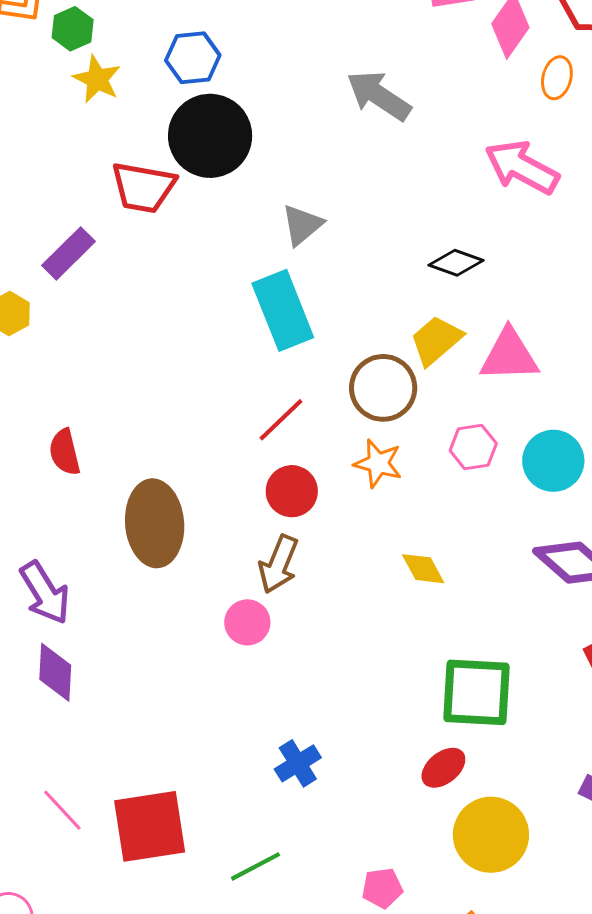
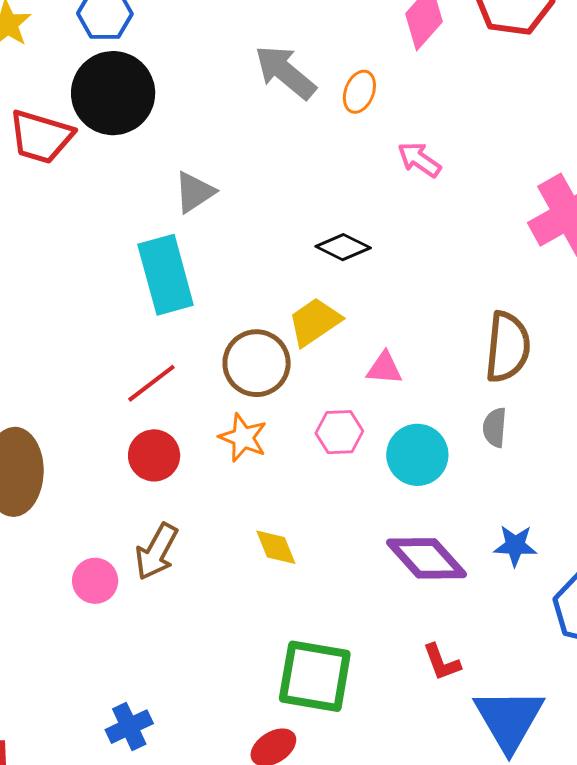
orange ellipse: (557, 78) -> (359, 92), moved
pink arrow: (522, 167) -> (419, 160), size x0.6
pink triangle: (509, 355) -> (384, 368), moved, size x0.6
brown arrow: (279, 564) -> (157, 552), moved

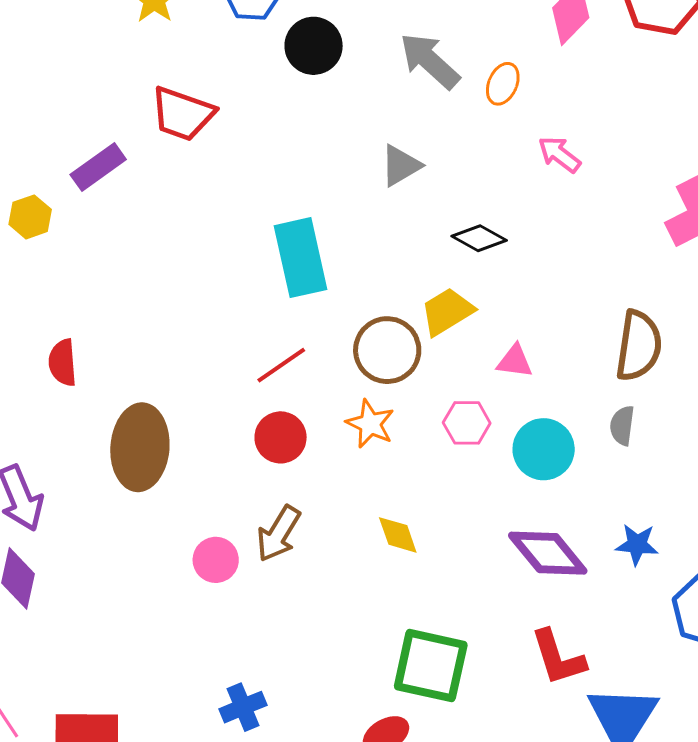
black circle: (113, 93) -> (314, 46), moved, size x0.7
gray triangle: (194, 192) -> (401, 166), moved
red L-shape: (442, 662) -> (558, 658), size x1.5

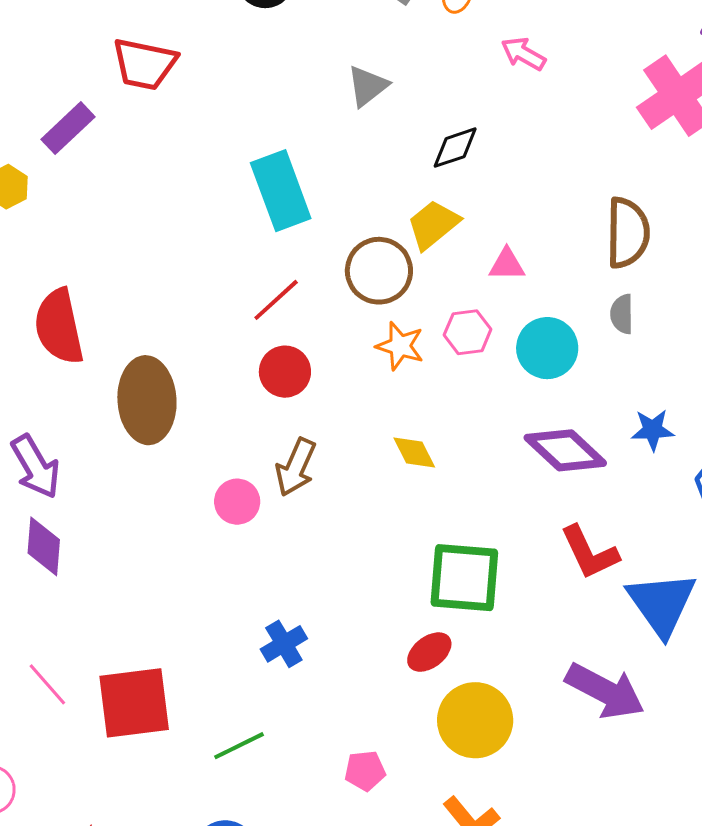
black diamond: (479, 238) -> (455, 148), turned -40
red semicircle: (63, 363) -> (59, 327), size x1.6
orange star: (370, 424) -> (400, 346), moved

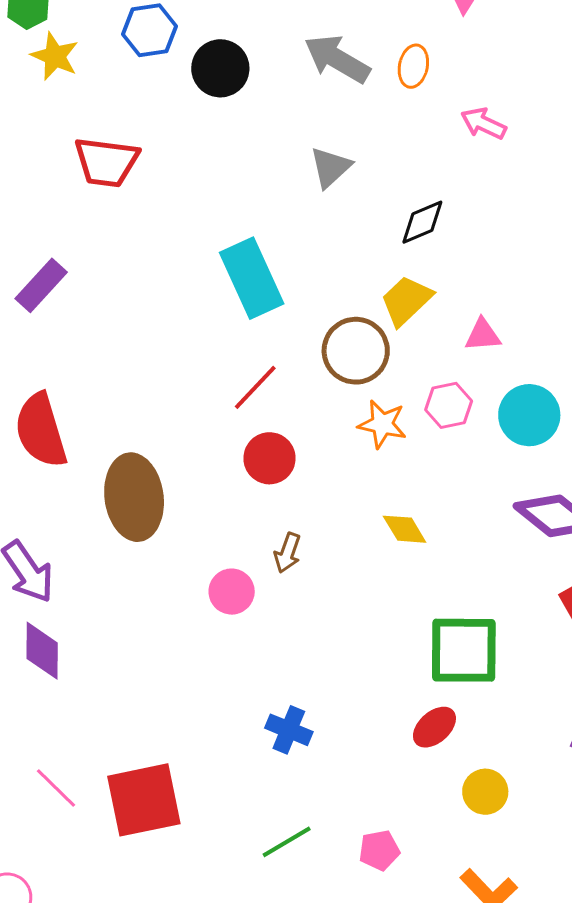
purple rectangle: (68, 128) -> (41, 285), moved
brown arrow: (296, 467) -> (287, 553), size x0.7
blue cross: (284, 644) -> (289, 730), turned -33
yellow circle: (475, 720) -> (485, 792), size x0.6
green line: (239, 746) -> (287, 842), moved

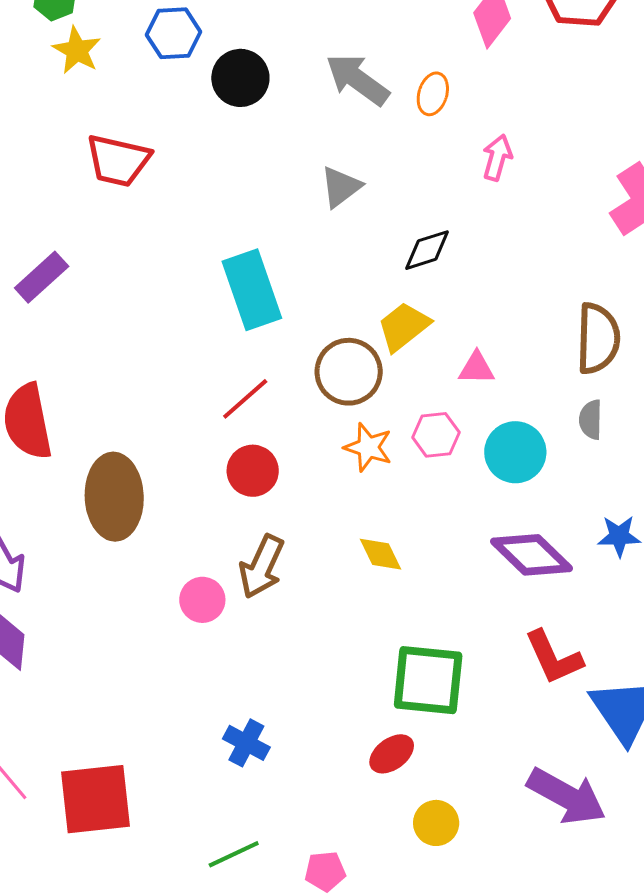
pink arrow: (483, 123) -> (497, 158), turned 75
brown arrow: (287, 553) -> (262, 567), size x1.6

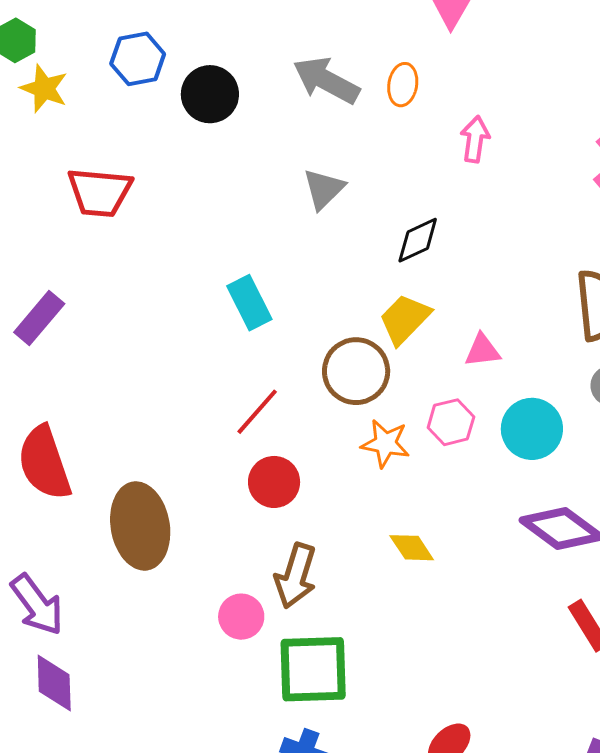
cyan rectangle: (252, 290) -> (249, 303), size x0.7
green square: (428, 680) -> (313, 669), moved

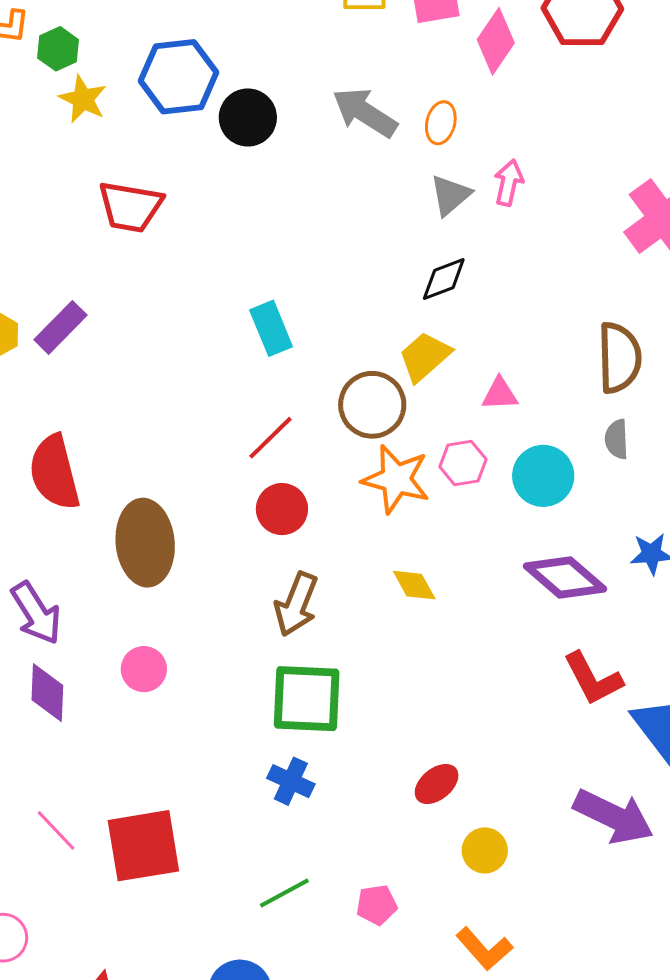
blue hexagon: (138, 59) -> (178, 77), size x1.4
gray triangle: (324, 189) -> (450, 195), moved
orange star: (385, 443) -> (396, 479), size x1.4
pink circle: (241, 617) -> (144, 669), moved

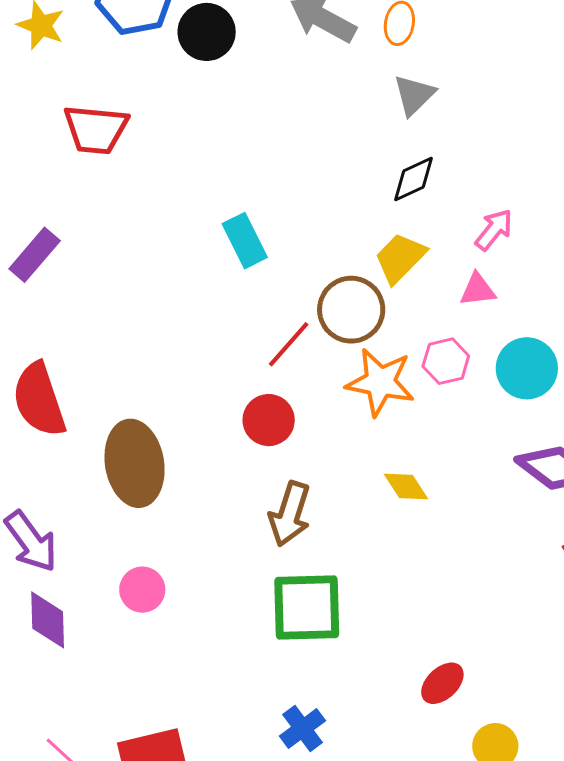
pink arrow: (509, 183) -> (494, 230), moved, turned 30
red line: (270, 438) -> (289, 344), moved
blue cross: (291, 781) -> (303, 728), moved, turned 33

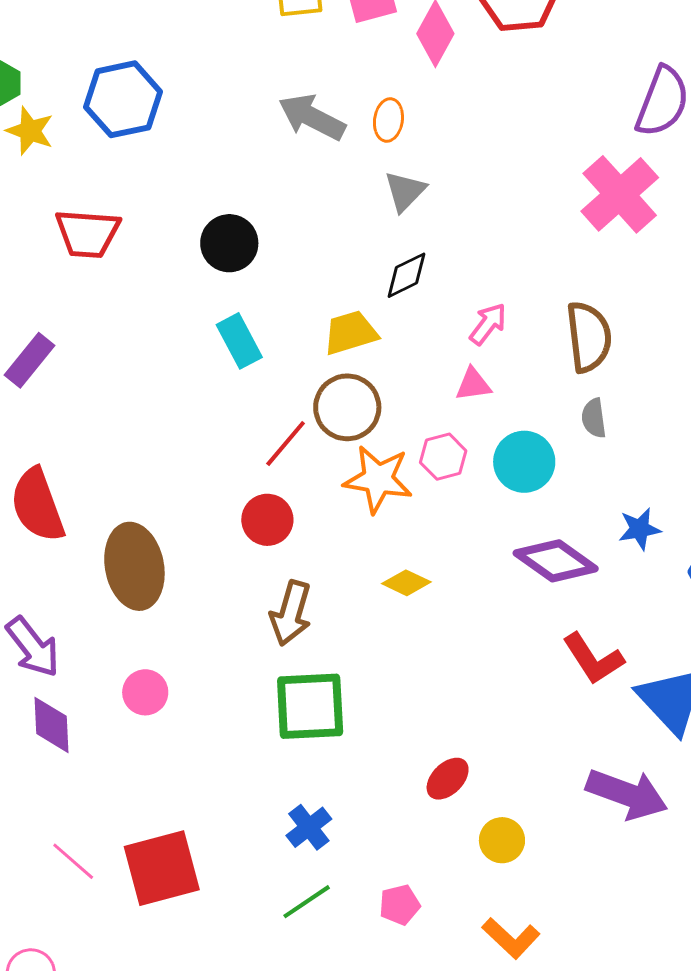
black circle: (207, 32) -> (229, 243), moved
yellow trapezoid: (400, 258) -> (350, 333), moved, turned 30
yellow diamond: (406, 486) -> (406, 583), turned -30

